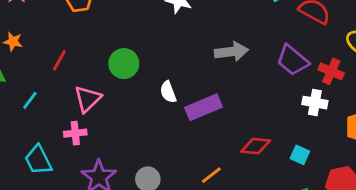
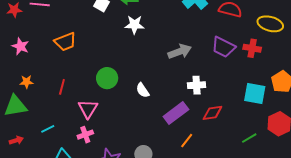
cyan line: (30, 100) -> (48, 129), moved, turned 40
white cross: (315, 103) -> (197, 85), moved
purple rectangle: (204, 107) -> (176, 113), moved
cyan square: (300, 155) -> (255, 93), moved, size x1.6

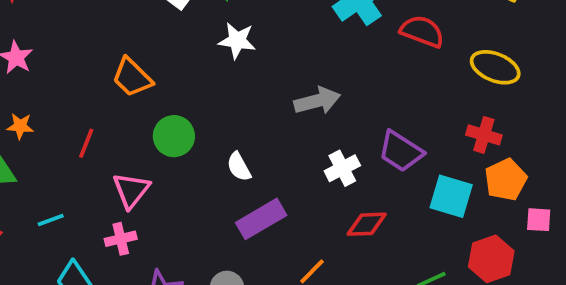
orange trapezoid: (65, 42) -> (132, 77), moved, turned 60
purple trapezoid: (224, 47) -> (401, 151), moved
red cross: (252, 48) -> (484, 135), moved
white cross: (197, 85) -> (342, 168), turned -30
purple rectangle: (176, 113) -> (261, 219), moved

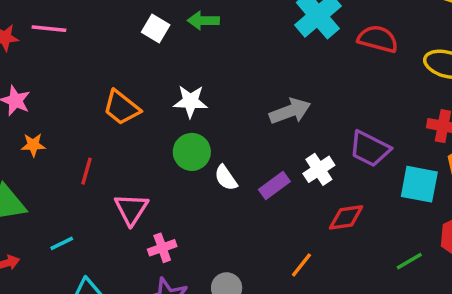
white star: (237, 40) -> (190, 101), moved
orange star: (20, 126) -> (33, 145), moved
green circle: (174, 136) -> (192, 152), moved
purple rectangle: (261, 219) -> (274, 185), moved, size x0.7
pink cross: (121, 239) -> (162, 248), moved

